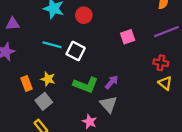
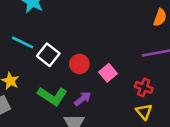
red circle: (84, 15) -> (79, 64), moved
pink square: (128, 37) -> (108, 73), moved, turned -32

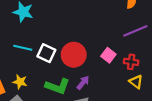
red circle: (79, 64) -> (74, 55), size x1.5
pink square: (108, 73) -> (108, 55), moved

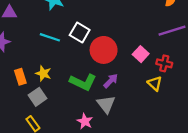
white square: (46, 53) -> (80, 33), moved
yellow triangle: (136, 82) -> (155, 83), moved

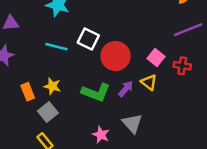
yellow triangle: (155, 83) -> (149, 82), moved
gray triangle: (106, 104) -> (132, 123), moved

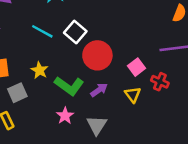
yellow triangle: (149, 82) -> (133, 95), moved
yellow star: (52, 86) -> (39, 70), moved
pink star: (101, 135) -> (65, 116), moved

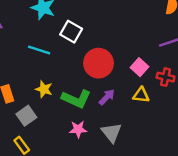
white square: (75, 32) -> (71, 32), moved
yellow triangle: (133, 95) -> (141, 95), turned -36
pink star: (65, 116) -> (78, 129), turned -30

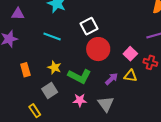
white square: (71, 32) -> (89, 26), moved, turned 30
purple arrow: (107, 97) -> (112, 79), moved
gray square: (26, 116) -> (50, 91), moved

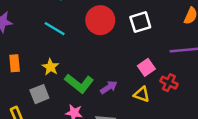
white square: (89, 26) -> (140, 22), moved
red circle: (98, 49) -> (100, 20), moved
purple arrow: (112, 79) -> (109, 87), moved

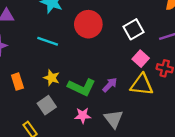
white square: (140, 22) -> (134, 29), moved
yellow triangle: (142, 94) -> (142, 85), size x1.5

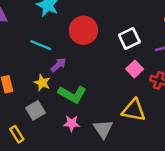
purple arrow: (110, 85) -> (58, 65), moved
yellow triangle: (142, 85) -> (134, 110), moved

